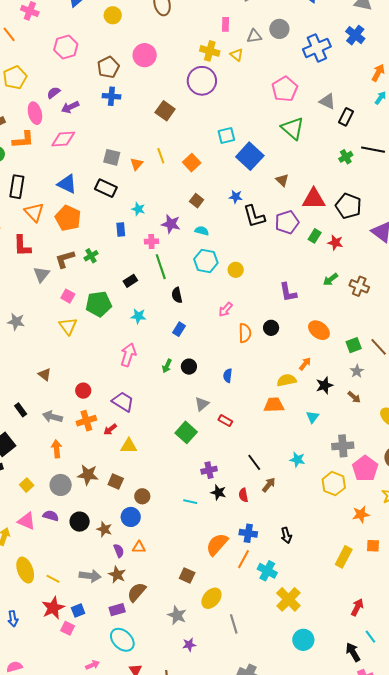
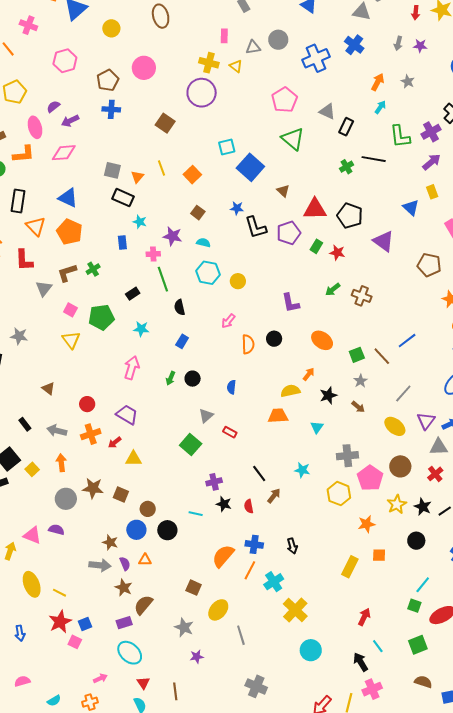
black rectangle: (106, 188) -> (123, 198), moved
yellow square: (27, 485) -> (32, 469), moved
black circle: (80, 522) -> (167, 530), moved
cyan cross: (267, 571) -> (274, 582), turned 30
gray arrow: (90, 576) -> (100, 565), moved

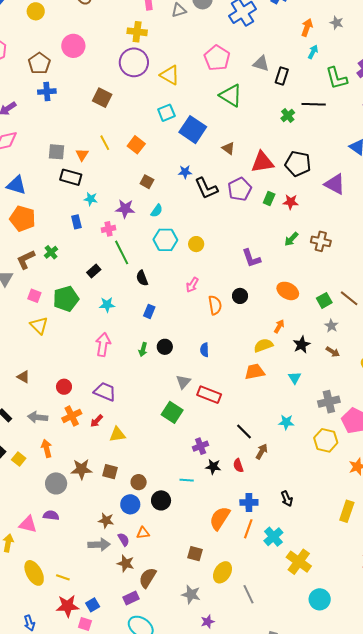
yellow triangle: (236, 66) -> (170, 75), moved, size x1.5
cyan semicircle: (203, 243) -> (157, 211), turned 120
red rectangle: (230, 432) -> (209, 395), size x1.6
red star: (60, 622) -> (68, 606), turned 30

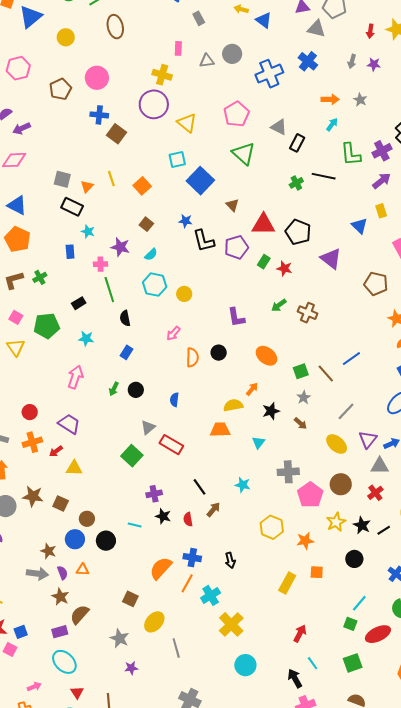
orange arrow: (307, 27) -> (330, 99), turned 60
blue cross: (47, 92) -> (99, 115), moved
yellow hexagon: (326, 440) -> (272, 527), moved

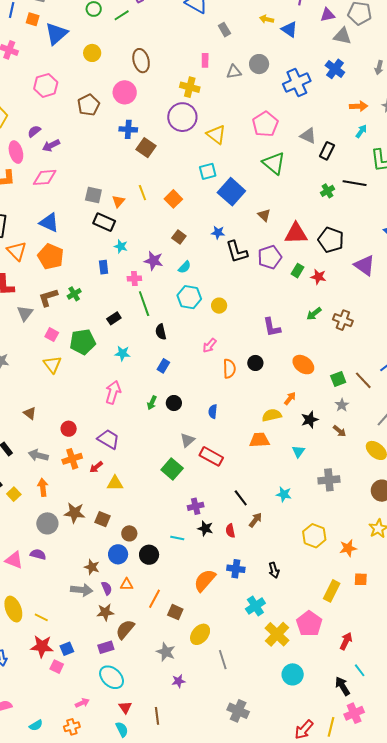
brown ellipse: (115, 27) -> (141, 61), moved
pink pentagon: (310, 495) -> (309, 624), moved
orange line: (187, 583) -> (154, 599), moved
brown star: (60, 597) -> (105, 612), turned -30

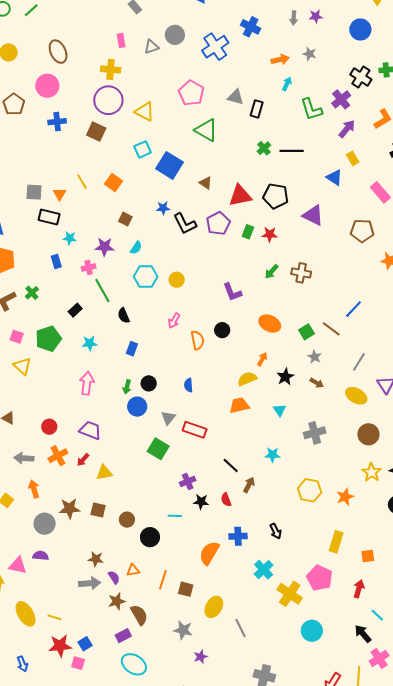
brown square: (146, 148) -> (96, 132), moved
black line: (355, 183) -> (292, 151), moved
blue circle: (118, 554) -> (137, 407), moved
orange square: (361, 579) -> (368, 556), moved
brown semicircle: (125, 629) -> (139, 615), turned 120

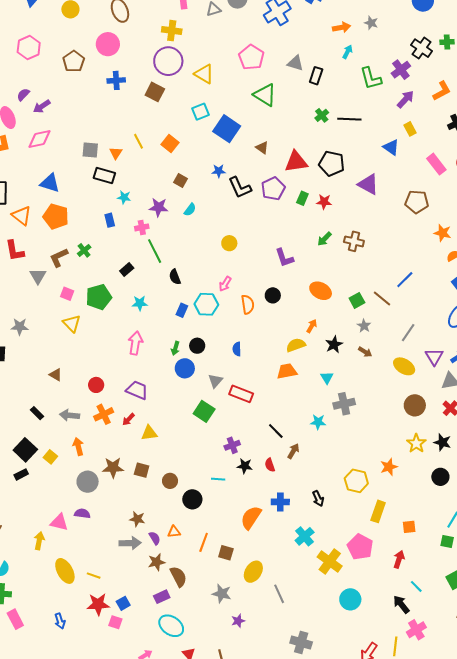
cyan hexagon: (146, 277) -> (206, 304), moved
gray cross: (315, 433) -> (344, 404), moved
yellow hexagon: (310, 490) -> (356, 481), moved

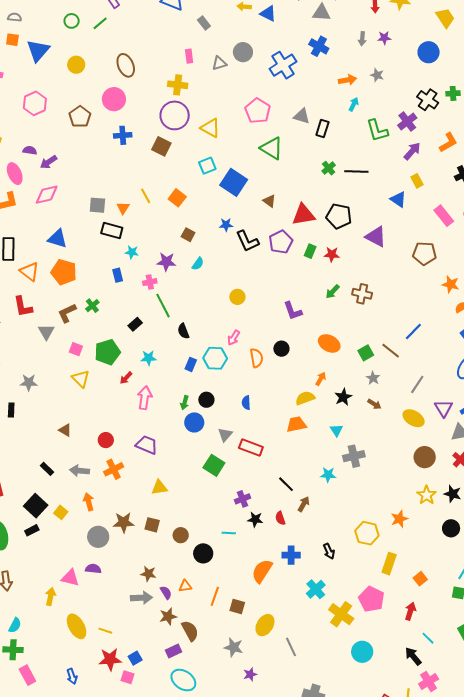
purple semicircle: (23, 95) -> (30, 150), turned 56
red arrow: (128, 419) -> (126, 378), moved
orange square: (409, 527) -> (420, 579), turned -32

